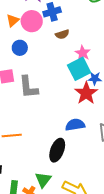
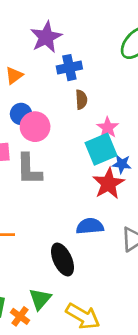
pink circle: (32, 21) -> (35, 127), moved
brown semicircle: (62, 34) -> (81, 100), turned -80
black ellipse: (57, 150) -> (62, 260), turned -50

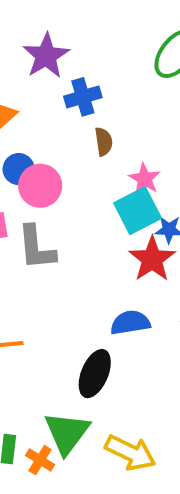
black ellipse: (62, 260) -> (95, 374), turned 52
green triangle: (40, 299) -> (67, 433), size x1.4

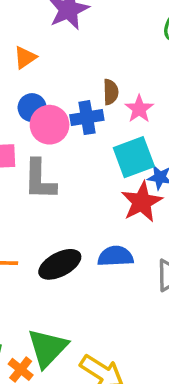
blue cross: (83, 97) -> (87, 118), moved
pink star: (145, 179) -> (139, 109), moved
black ellipse: (95, 374) -> (60, 264), moved, turned 33

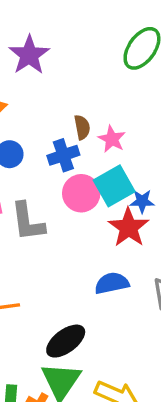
pink circle: (50, 125) -> (81, 193), moved
black ellipse: (60, 264) -> (66, 341), moved

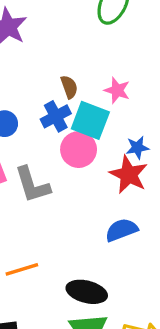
pink star: (112, 139) -> (117, 90), moved
cyan square: (114, 186) -> (90, 120), moved, turned -30
black ellipse: (66, 341) -> (87, 292), turned 60

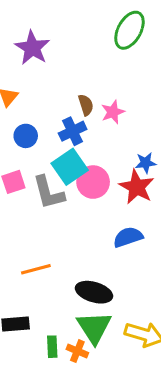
pink star: (117, 90) -> (113, 112), moved, turned 30
cyan square: (90, 120) -> (70, 167), moved, turned 32
pink circle: (79, 150) -> (93, 182), moved

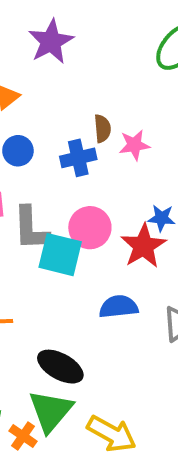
cyan square: (70, 167) -> (60, 255), moved, turned 36

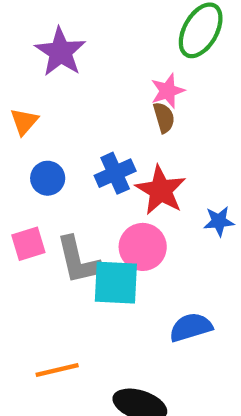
brown semicircle: (102, 129) -> (164, 118), moved
pink star: (134, 145) -> (168, 91), moved
red star: (143, 246) -> (161, 190), moved

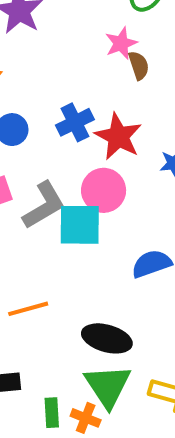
brown semicircle: (164, 118) -> (139, 65), moved
gray L-shape: (78, 260) -> (44, 205), turned -105

